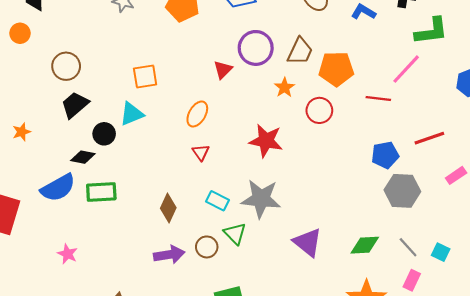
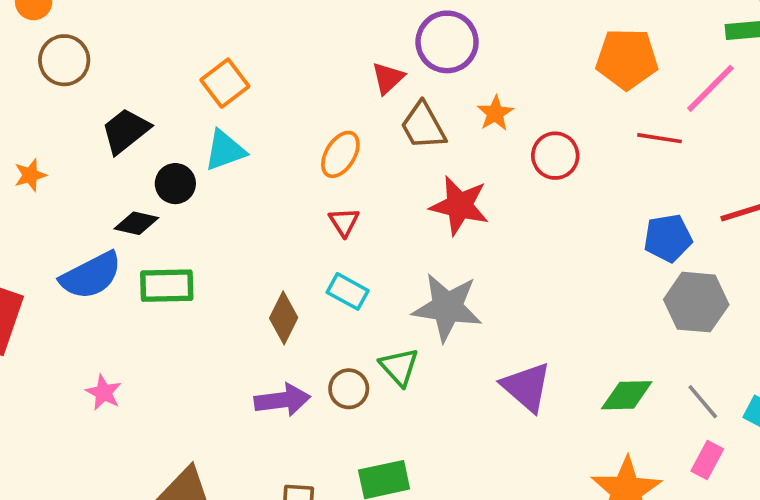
brown trapezoid: (300, 51) -> (423, 126), moved, turned 124
brown circle: (66, 66) -> (64, 60), moved
orange pentagon: (336, 69) -> (627, 59), moved
orange square: (145, 76) -> (225, 83), moved, turned -30
cyan rectangle: (217, 201) -> (348, 291), moved

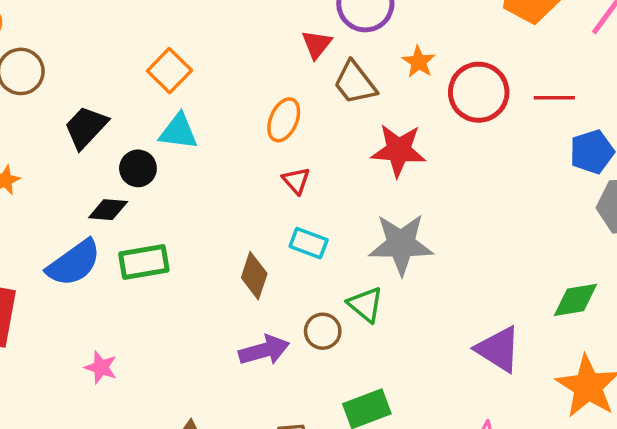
red line: (659, 138) -> (554, 98), moved
cyan triangle: (225, 150) -> (178, 132), turned 36
red circle: (555, 156) -> (479, 92), size x1.4
purple triangle: (526, 387) -> (498, 349), moved

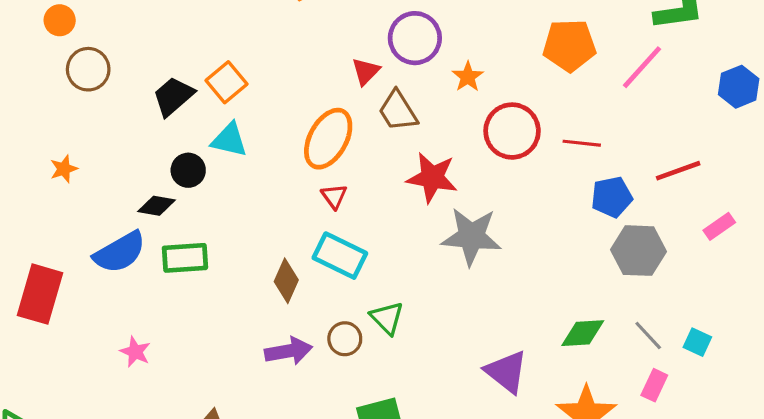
orange star: (419, 62) -> (468, 77), moved
orange ellipse: (284, 120) -> (328, 139), size x1.5
black trapezoid: (86, 127) -> (173, 96), moved
cyan rectangle: (309, 243) -> (340, 256), size x1.5
gray star: (401, 244) -> (471, 236), moved

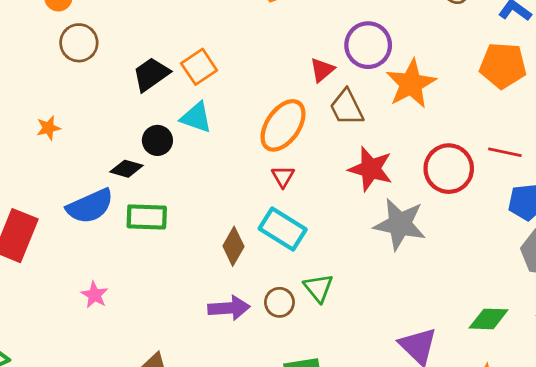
orange star: (468, 77) -> (411, 84), size x1.8
red circle: (512, 131) -> (449, 169), moved

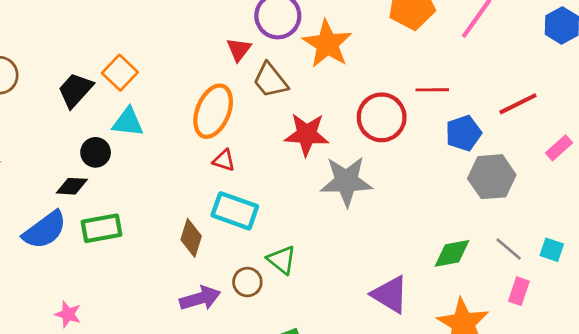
red triangle: (283, 177) -> (224, 160), turned -30

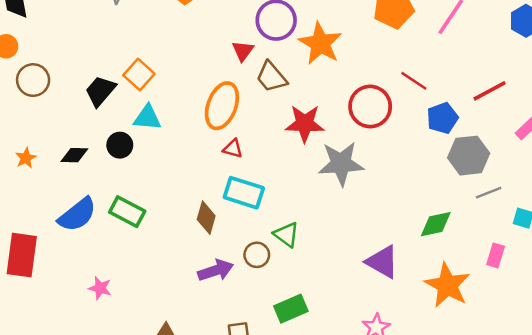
red line: (432, 90) -> (414, 81), turned 36
black diamond: (72, 186) -> (74, 155), moved
green rectangle: (102, 228) -> (127, 212), turned 40
gray line: (509, 249) -> (489, 193), moved, turned -60

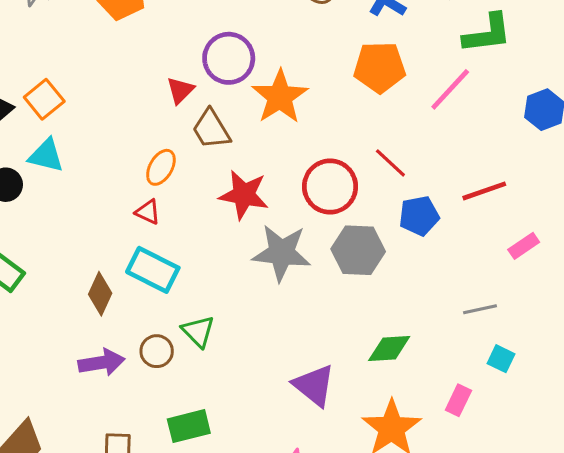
orange ellipse: (222, 106) -> (161, 167), moved, size x0.6
gray hexagon: (469, 156) -> (358, 250), moved
gray line: (489, 193) -> (480, 309), moved

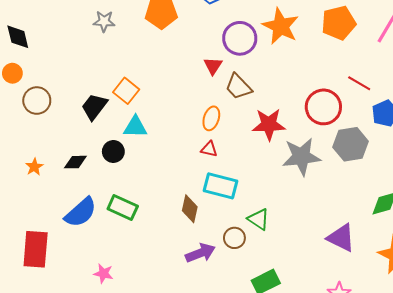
orange star: (280, 97) -> (281, 26), moved

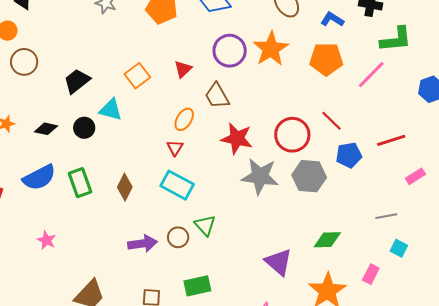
red triangle: (213, 66) -> (183, 69), moved
orange square: (126, 91) -> (137, 76), moved
red triangle: (209, 149) -> (175, 148), turned 36
green rectangle: (123, 207) -> (80, 183), turned 32
brown diamond: (190, 209) -> (125, 187), moved

